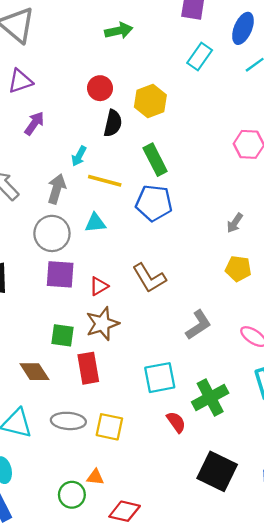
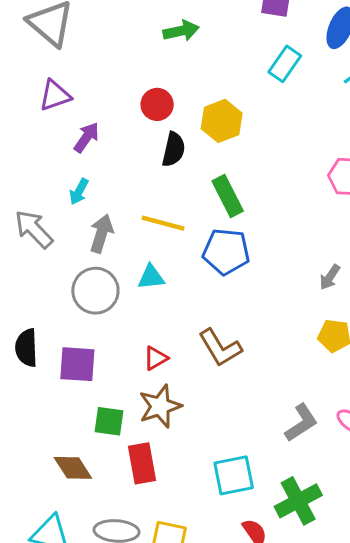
purple arrow: (34, 123) -> (86, 137), moved
cyan arrow: (79, 156) -> (79, 192), moved
purple square: (60, 274) -> (77, 364), moved
gray L-shape: (198, 325) -> (301, 423), moved

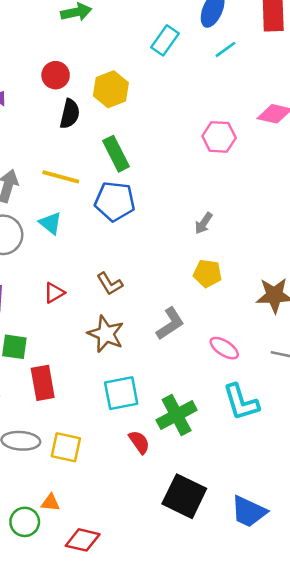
cyan triangle: (151, 277) -> (50, 223), turned 45
brown L-shape: (220, 348) -> (110, 284), size x0.7
brown star: (160, 406) -> (106, 334), moved, turned -30
gray L-shape: (301, 423) -> (170, 324), moved

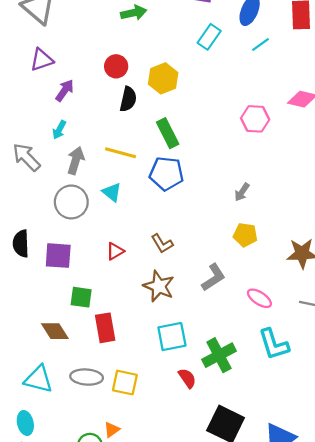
orange triangle: (50, 503) -> (112, 430), turned -42

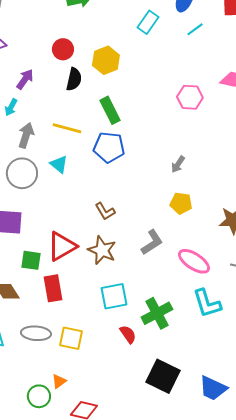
purple arrow: (65, 90) -> (25, 79), moved
red triangle: (115, 251) -> (62, 246), moved, size x1.8
pink ellipse: (259, 298) -> (194, 261), size x1.4

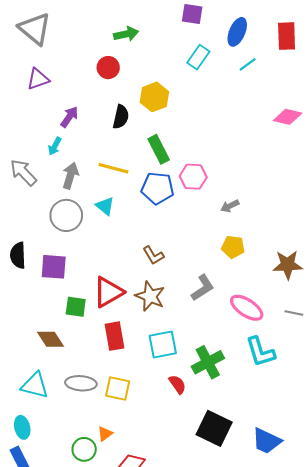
red circle: (63, 49) -> (108, 68), moved
pink hexagon: (190, 97) -> (193, 177), moved
gray arrow: (178, 164) -> (230, 206), turned 30
red rectangle: (53, 288) -> (114, 336), moved

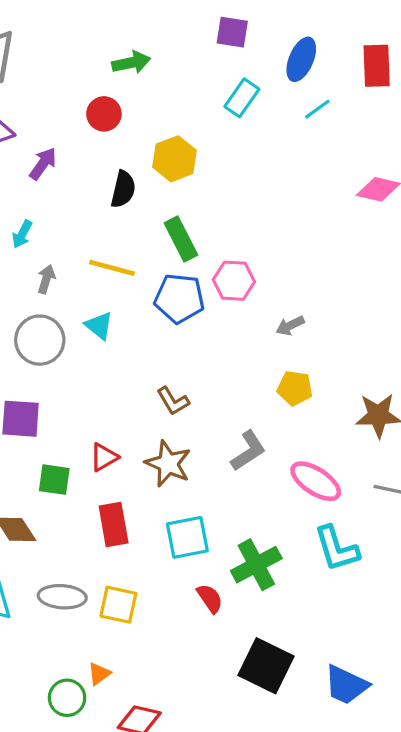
purple arrow: (69, 117) -> (43, 164), moved
gray arrow: (70, 176) -> (46, 279), size x0.7
red triangle: (108, 292) -> (104, 457), size x0.6

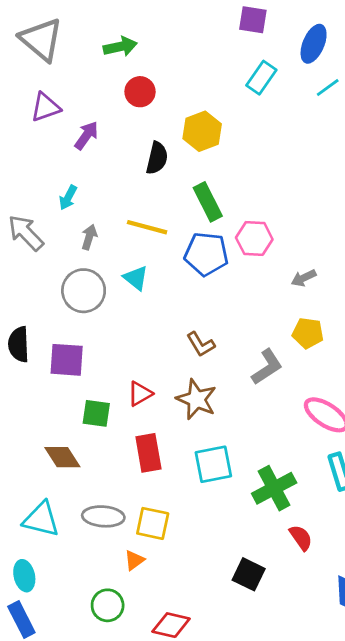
green arrow: (131, 63) -> (120, 47), moved
gray L-shape: (248, 451) -> (267, 367), moved
red semicircle: (210, 598) -> (301, 538), moved
black square: (266, 666) -> (249, 574), moved, size x0.7
orange triangle: (99, 674) -> (134, 560), moved

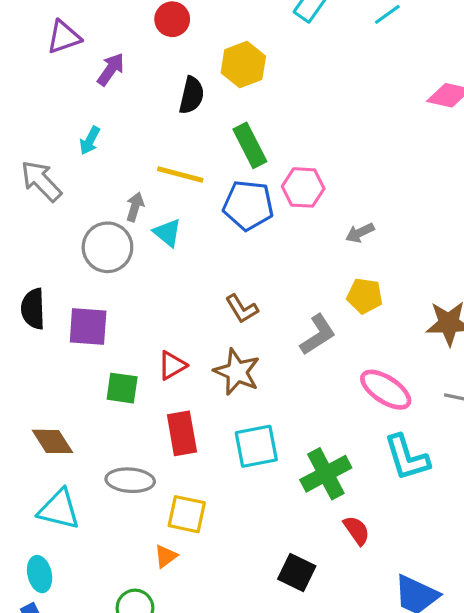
gray arrow: (89, 237) -> (135, 207), moved
brown diamond: (62, 457) -> (52, 441), moved
gray ellipse: (103, 516) -> (130, 480), moved

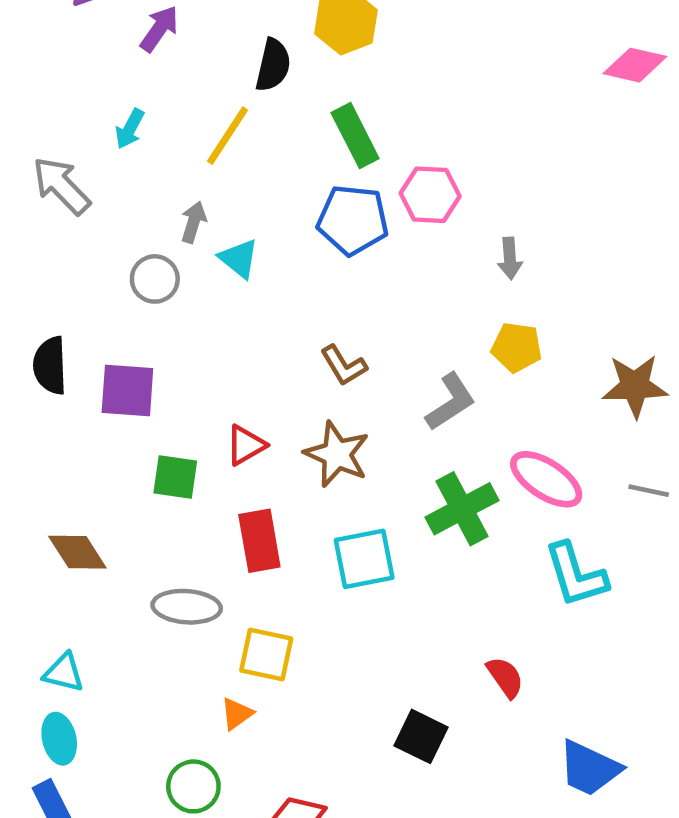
yellow line: (180, 175) -> (228, 136), moved, turned -72
gray arrow: (360, 233) -> (510, 259), turned -68
gray circle: (107, 247) -> (155, 279), size x0.7
green cross: (326, 474) -> (462, 509), moved
cyan triangle: (59, 509) -> (64, 673), moved, size x0.7

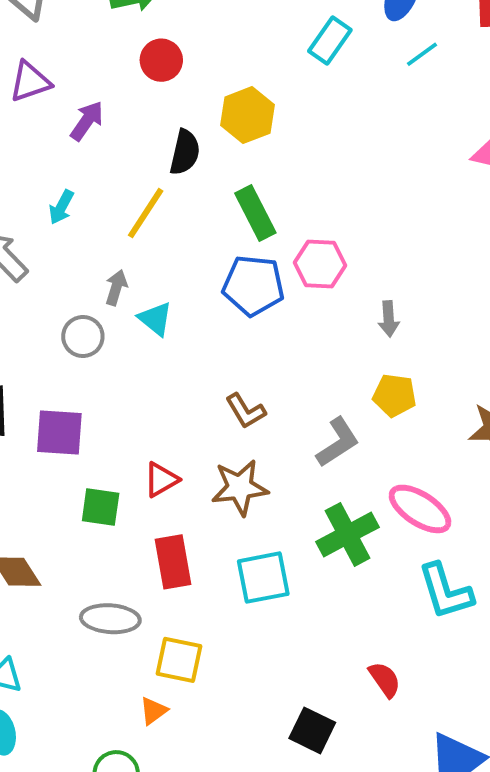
brown star: (337, 454) -> (240, 487), turned -30

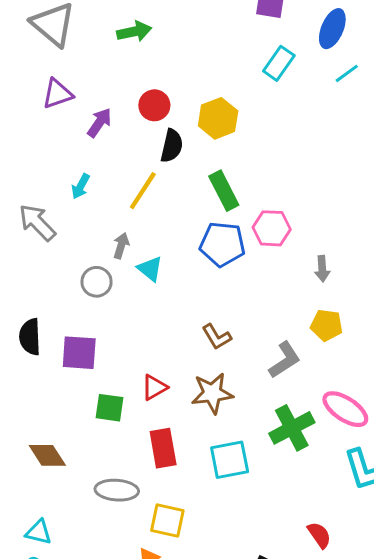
red circle: (161, 60) -> (154, 105), moved

